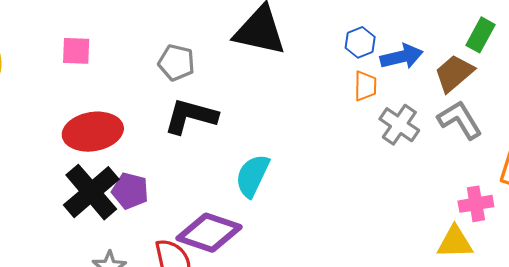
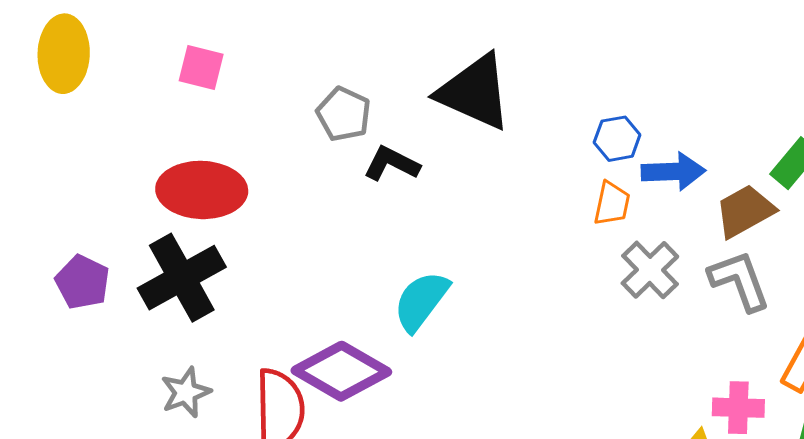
black L-shape: (191, 116) -> (392, 164), moved, size x0.7
purple pentagon: (130, 191) -> (82, 282), moved

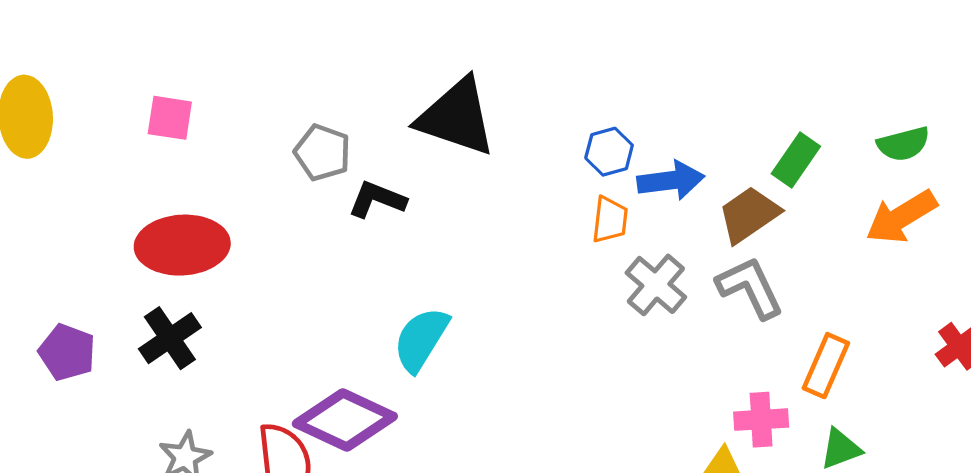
black cross: (182, 278) -> (170, 338), size x0.7

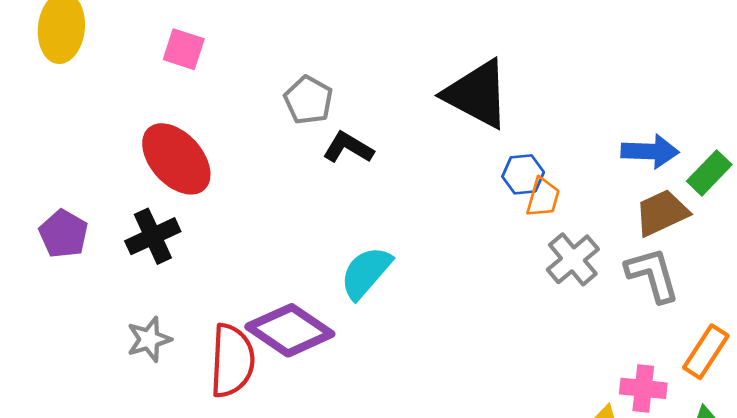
black triangle: (456, 117) -> (477, 94), moved
blue hexagon: (609, 152) -> (523, 174), moved
blue arrow: (671, 180) -> (650, 151), moved
red ellipse: (182, 245) -> (176, 159), turned 42

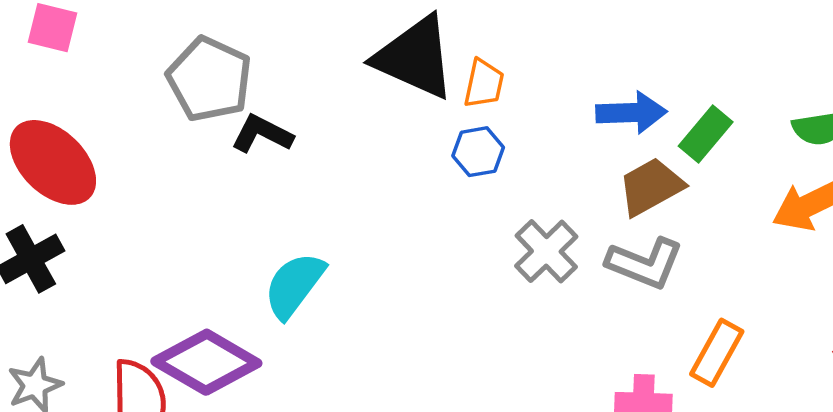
gray pentagon: (308, 100) -> (209, 79), size x1.4
orange trapezoid: (543, 197) -> (484, 84), moved
gray L-shape: (652, 275) -> (645, 263), turned 132

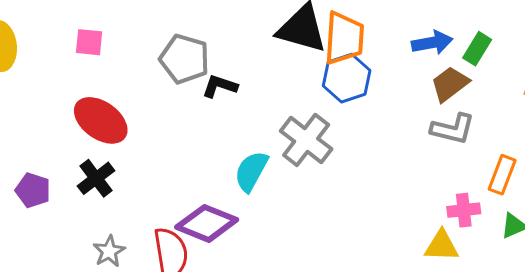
orange trapezoid: (484, 84) -> (344, 38), size x1.8
blue hexagon: (478, 152) -> (347, 78), size x1.6
gray cross: (546, 251) -> (306, 140), moved, size x1.4

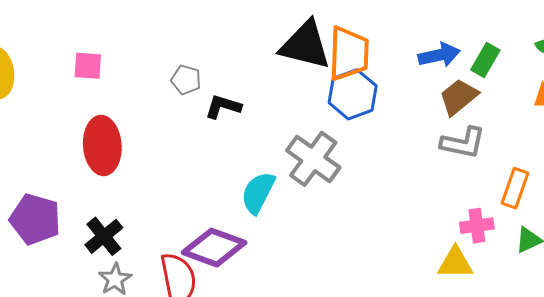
gray pentagon: (184, 59) -> (186, 80), size x0.6
red ellipse: (101, 120) -> (102, 145), turned 52
black cross: (96, 178) -> (104, 236), moved
purple pentagon: (33, 190) -> (35, 219), size x1.4

